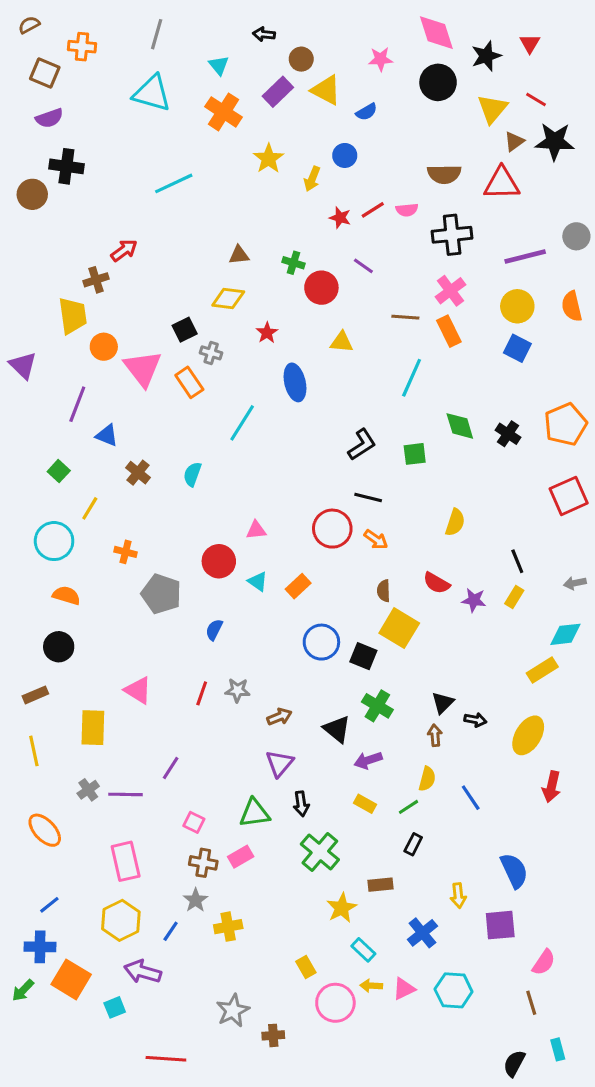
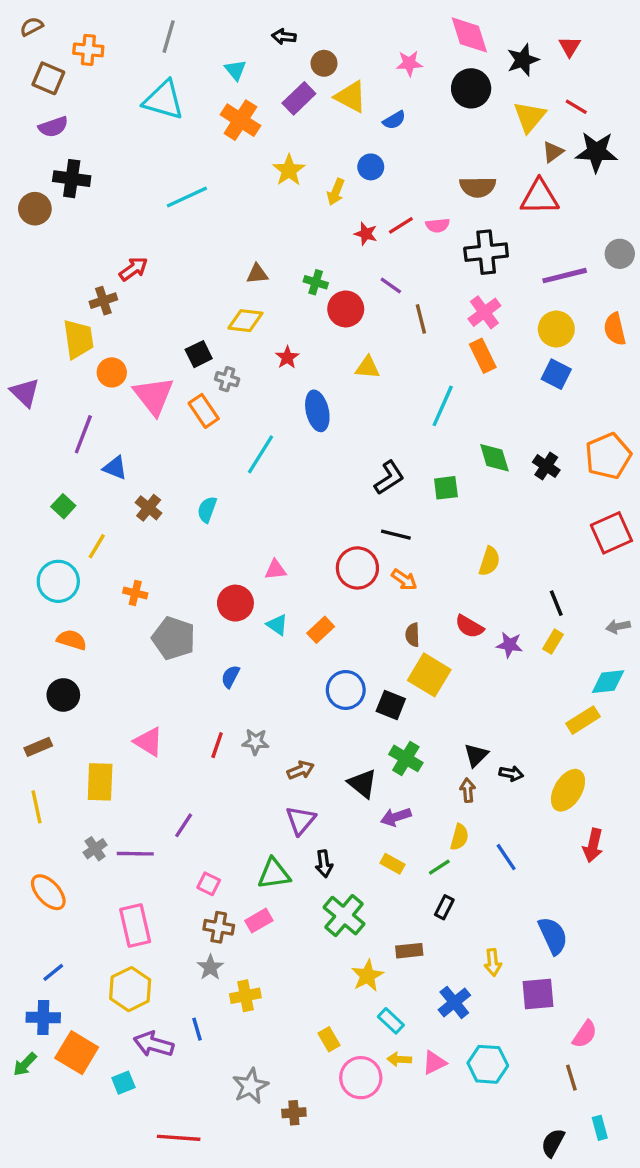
brown line: (405, 317) -> (421, 319), moved, turned 72
blue line: (171, 931) -> (197, 1029), moved, turned -50

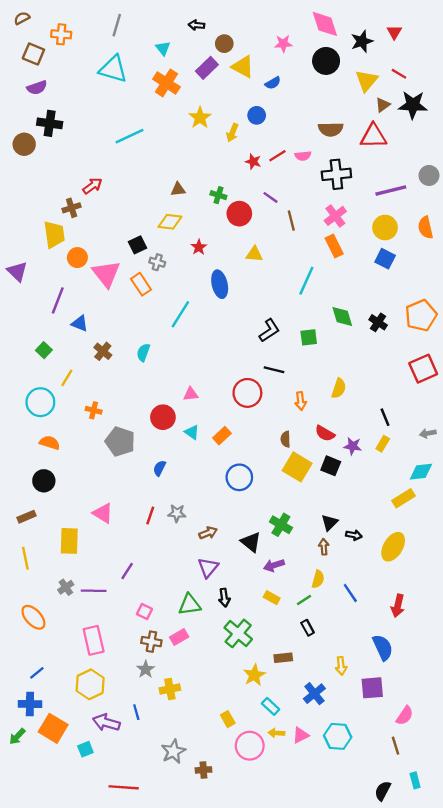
orange arrow: (404, 580) -> (301, 401), moved, turned 48
black square: (391, 705) -> (331, 466), moved
red arrow: (593, 845) -> (398, 606), moved
black rectangle: (444, 907) -> (308, 628), turned -56

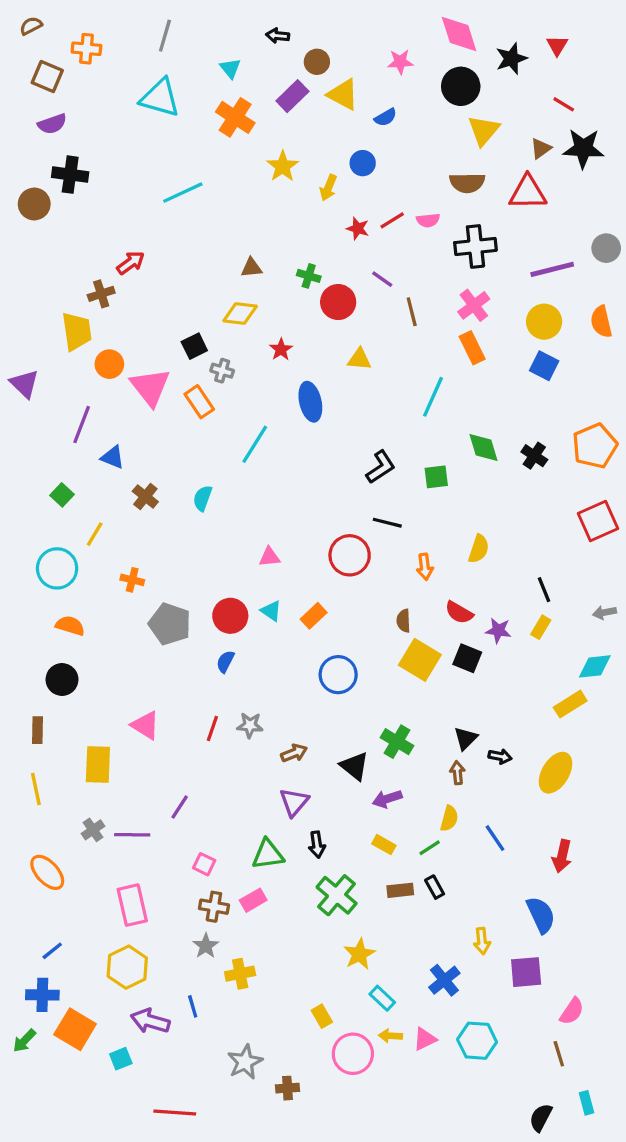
yellow triangle: (367, 81) -> (484, 130), moved
red circle: (163, 417) -> (230, 616), moved
brown rectangle: (26, 517) -> (37, 730), turned -66
brown rectangle: (283, 658) -> (400, 890), moved

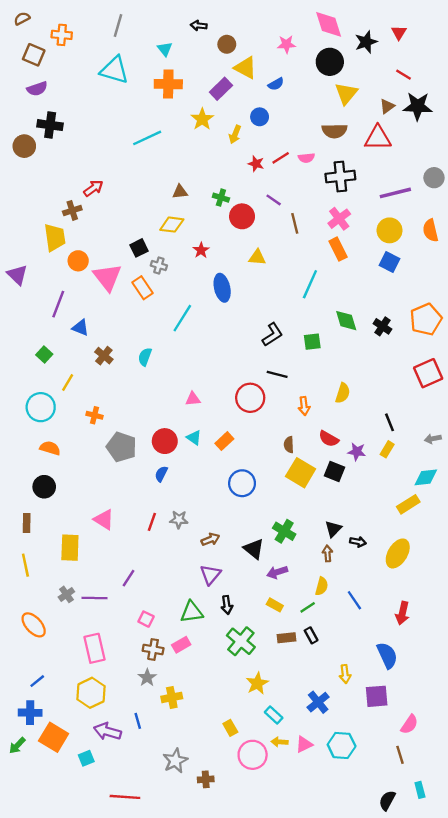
purple rectangle: (292, 96) -> (221, 89), moved
orange cross: (235, 117) -> (168, 84), turned -32
cyan line: (183, 193) -> (147, 138), moved

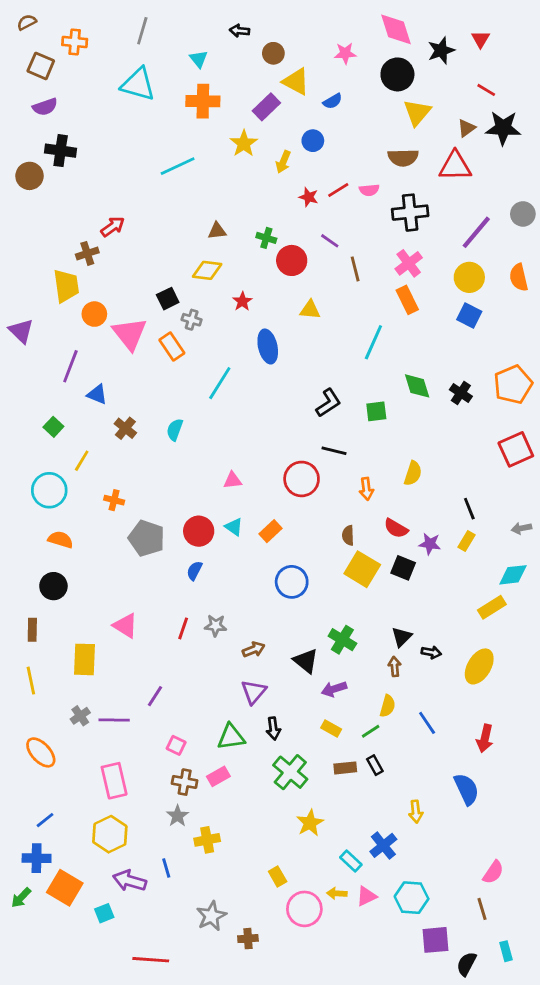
purple line: (395, 193) -> (476, 232), turned -36
purple square: (377, 696) -> (435, 940), moved
cyan rectangle: (274, 715) -> (351, 861), moved

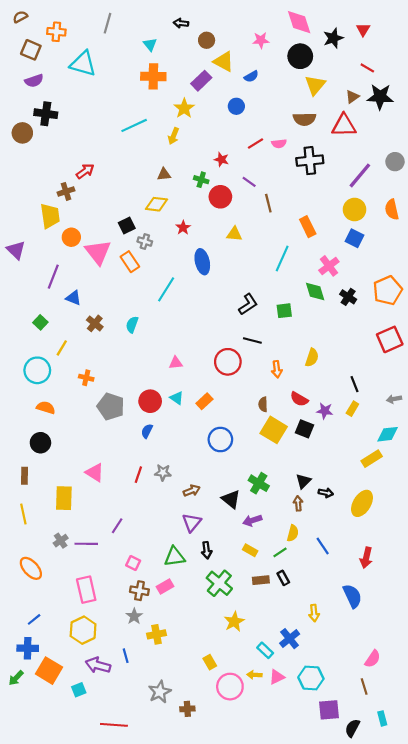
cyan triangle: (138, 84) -> (83, 64), moved
yellow arrow: (283, 162) -> (174, 136), moved
red star: (309, 197) -> (221, 159), moved
pink cross: (409, 263) -> (329, 266), moved

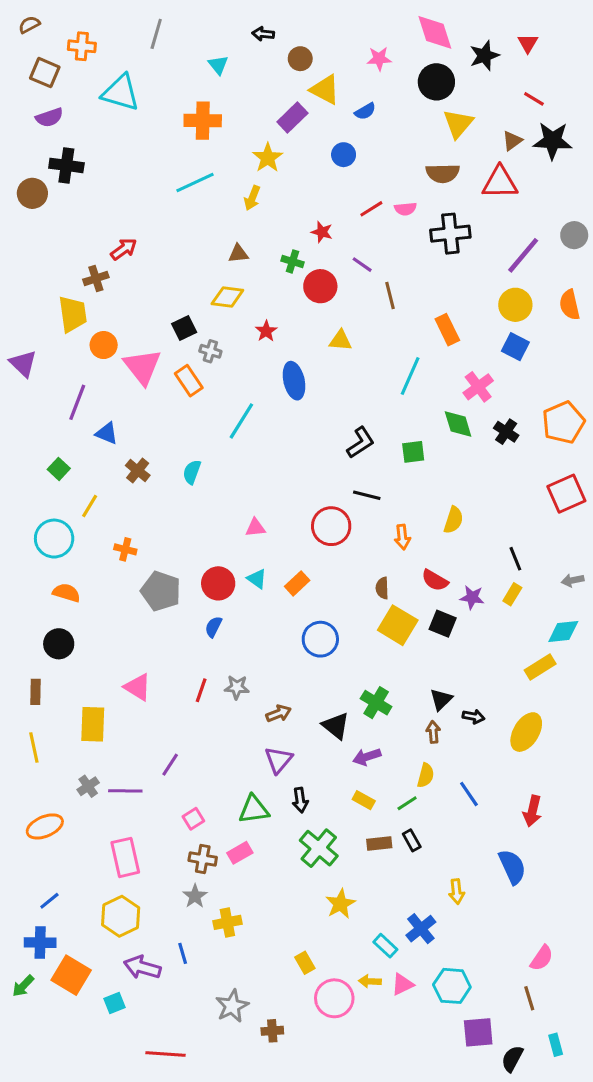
orange cross: (153, 76) -> (203, 121), moved
pink square: (133, 563) -> (193, 819), turned 32
orange ellipse: (31, 568) -> (45, 826), turned -70

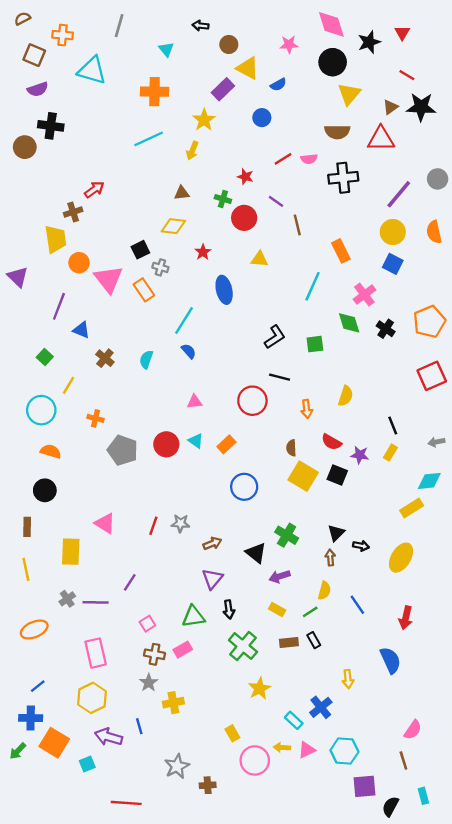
blue semicircle: (214, 627) -> (189, 351), moved, turned 112

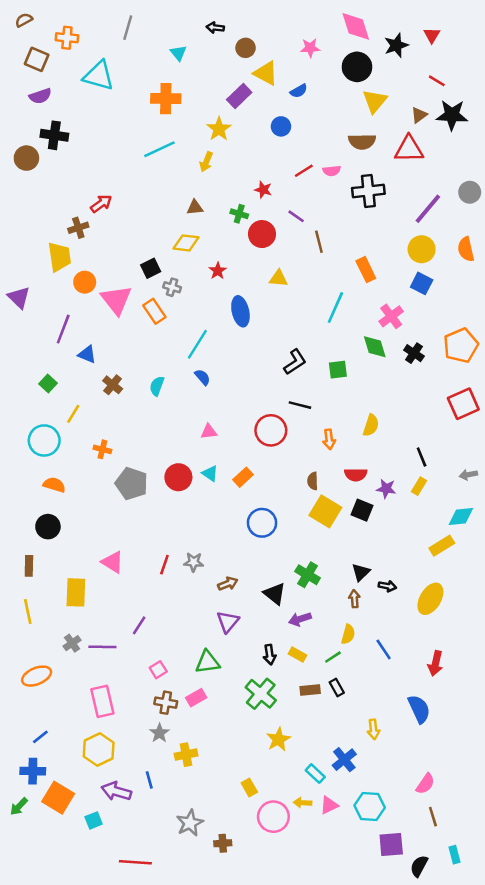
red semicircle: (331, 442) -> (356, 475), turned -30
black arrow: (229, 609) -> (270, 655), moved
pink semicircle: (413, 730) -> (425, 784), moved

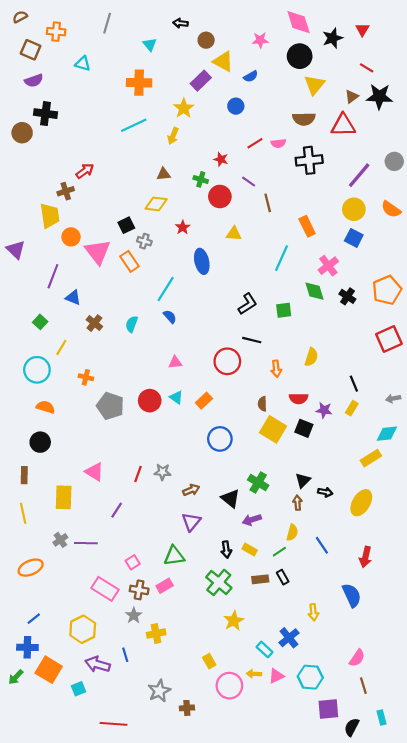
cyan triangle: (99, 76) -> (83, 64), size x0.6
orange semicircle: (466, 249) -> (391, 209), turned -42
purple line: (139, 625) -> (117, 510), moved
pink rectangle: (102, 701) -> (105, 589), moved, turned -45

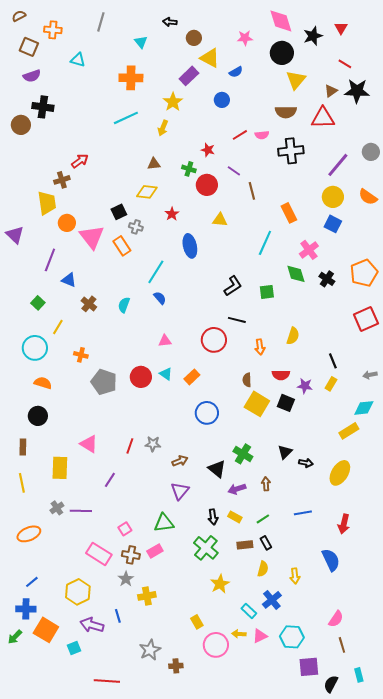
brown arrow: (297, 503) -> (266, 484), moved
yellow semicircle: (292, 532) -> (263, 569), moved
blue line: (322, 545) -> (303, 513), turned -66

